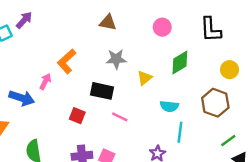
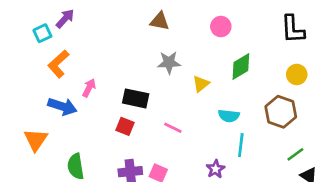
black L-shape: (211, 30) -> (293, 29), moved
orange L-shape: (67, 61) -> (58, 64), moved
black rectangle: (102, 91) -> (136, 98), moved

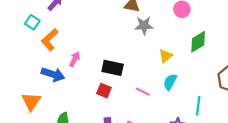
cyan square: (42, 33) -> (32, 22), moved, turned -32
gray star: (169, 62) -> (144, 26), moved
cyan semicircle: (229, 116) -> (170, 82), moved, turned 112

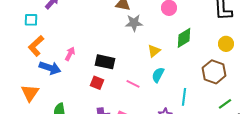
cyan square: (32, 22) -> (31, 20), turned -32
orange L-shape: (50, 40) -> (36, 46), moved

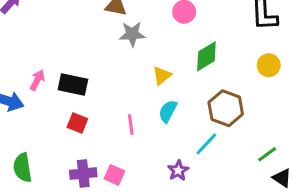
black rectangle: (105, 62) -> (73, 85), moved
brown hexagon: (214, 72) -> (226, 108), moved
pink line: (133, 84) -> (131, 125), turned 56
cyan line: (184, 97) -> (206, 144), turned 36

